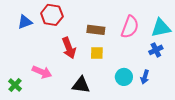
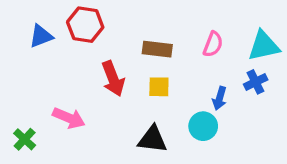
pink semicircle: (130, 27) -> (213, 44), size x0.7
blue arrow: (145, 77) -> (220, 98), moved
black triangle: (81, 85) -> (152, 139), moved

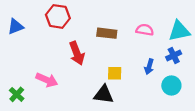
blue triangle: (41, 36) -> (16, 27), moved
pink semicircle: (213, 44) -> (145, 30), turned -102
yellow square: (159, 87) -> (115, 73), moved
cyan circle: (203, 126) -> (171, 86), moved

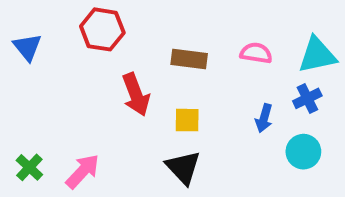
blue triangle: (16, 27) -> (27, 47), turned -48
yellow square: (115, 73) -> (187, 120), moved
pink arrow: (47, 80) -> (83, 171), moved, turned -70
black triangle: (104, 94) -> (183, 167), turned 40

